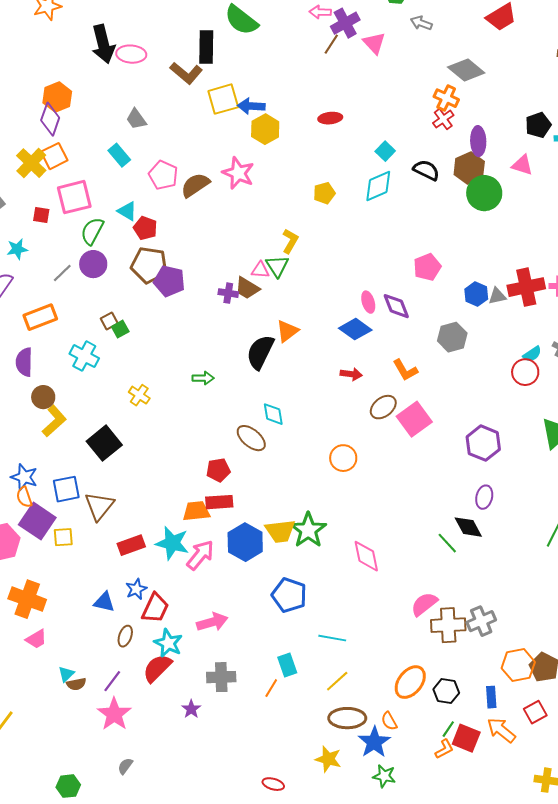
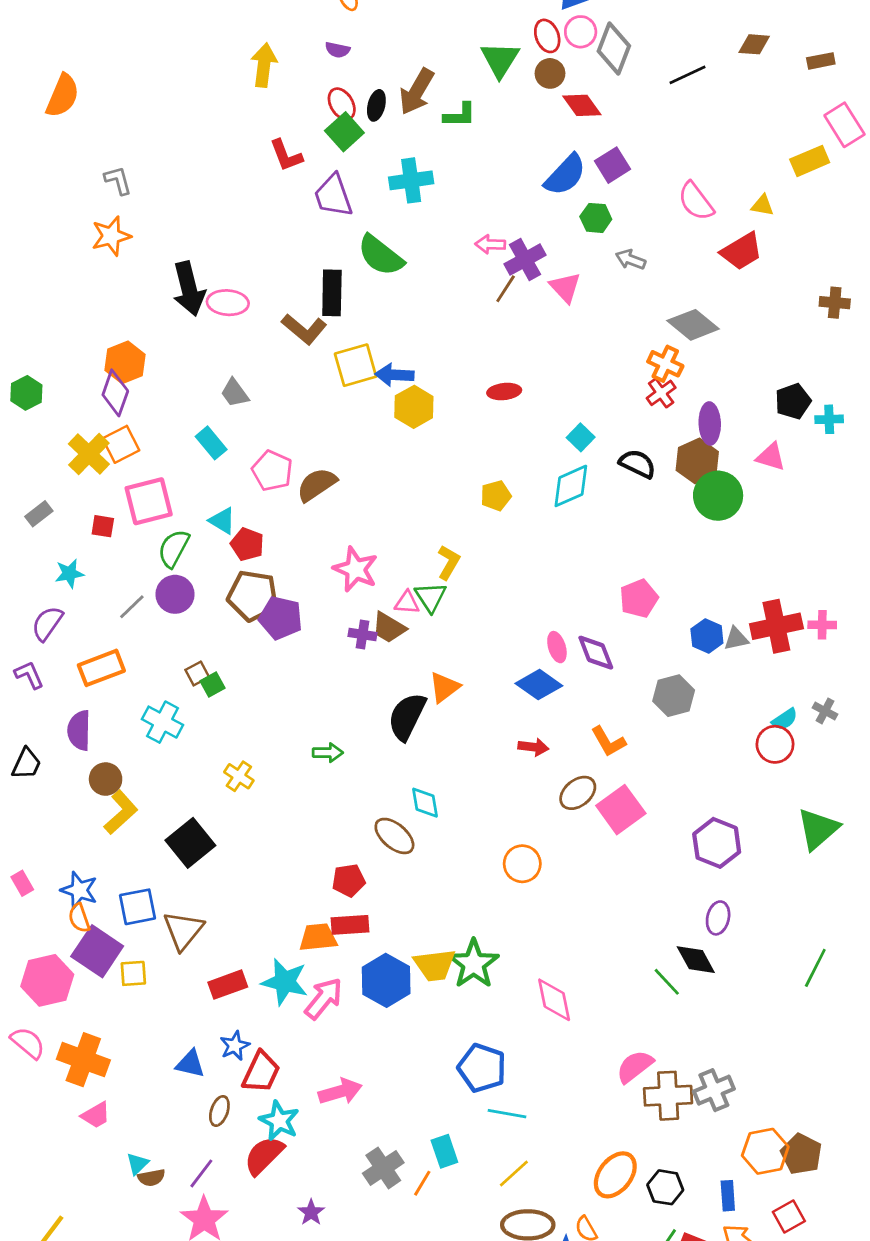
pink star: (238, 173) -> (356, 569), moved
blue pentagon: (289, 595) -> (482, 1068), moved
gray cross: (221, 677) -> (383, 1168), moved, turned -32

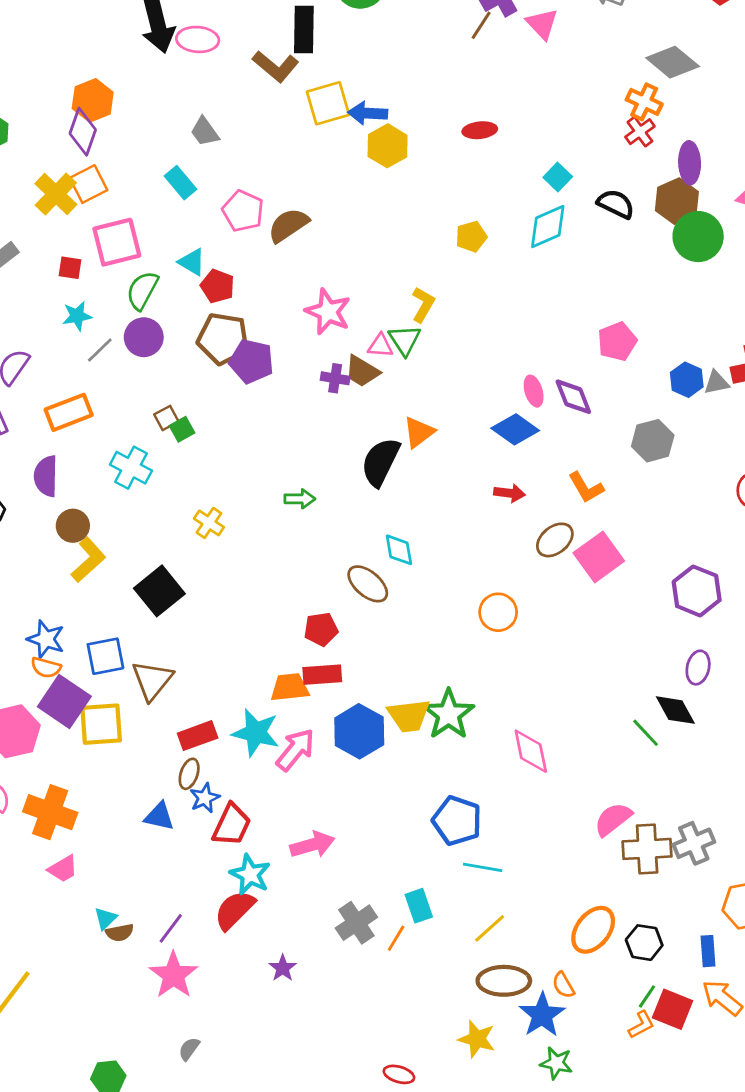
cyan star: (69, 573) -> (77, 316), moved
orange semicircle: (79, 918) -> (46, 668), turned -56
yellow square: (133, 973) -> (101, 724), size x1.6
brown ellipse: (219, 1111) -> (189, 774), moved

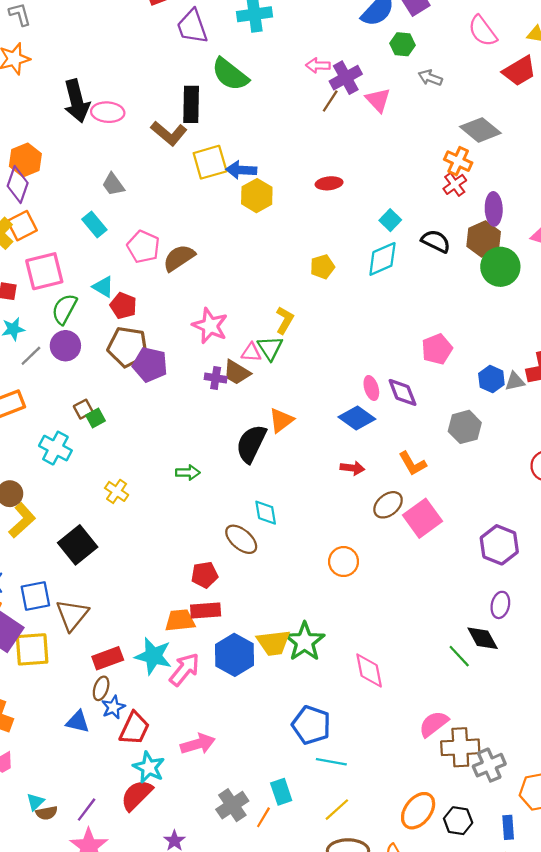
gray cross: (694, 843) -> (489, 765), moved

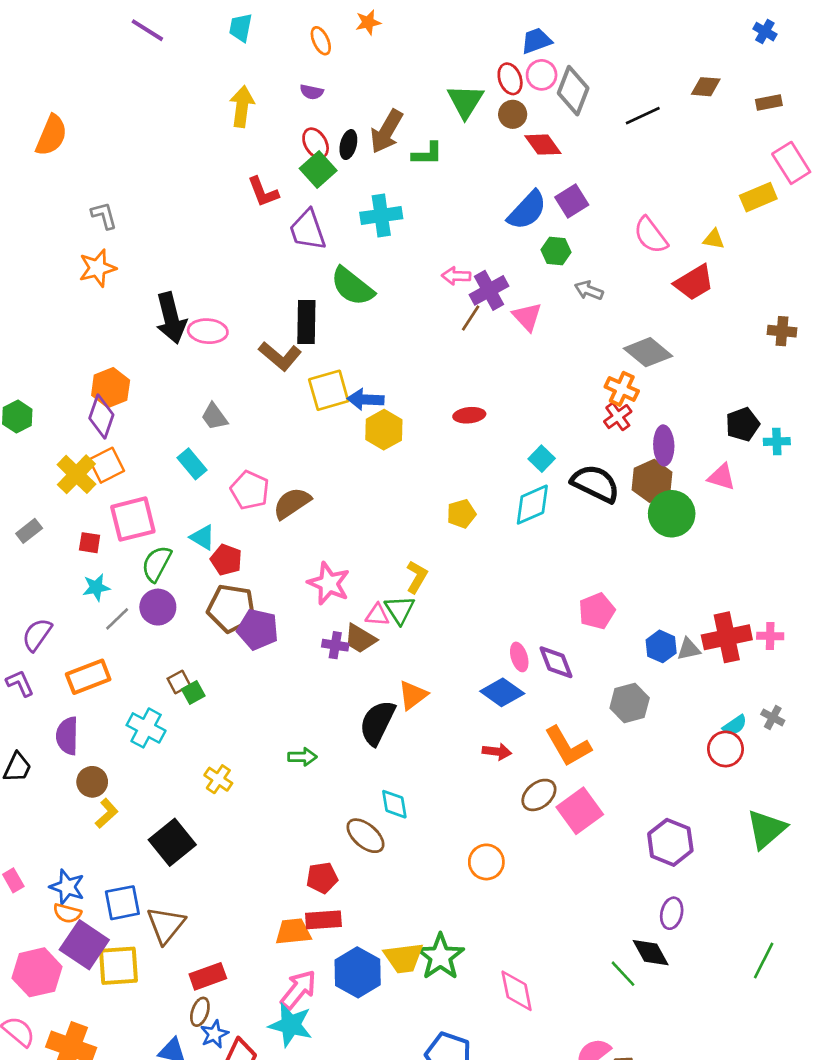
black semicircle: (436, 241) -> (595, 484), size x1.4
orange L-shape: (412, 464) -> (568, 746), size x1.4
yellow L-shape: (22, 520) -> (107, 813), size x0.7
cyan star: (153, 656) -> (291, 1025), moved

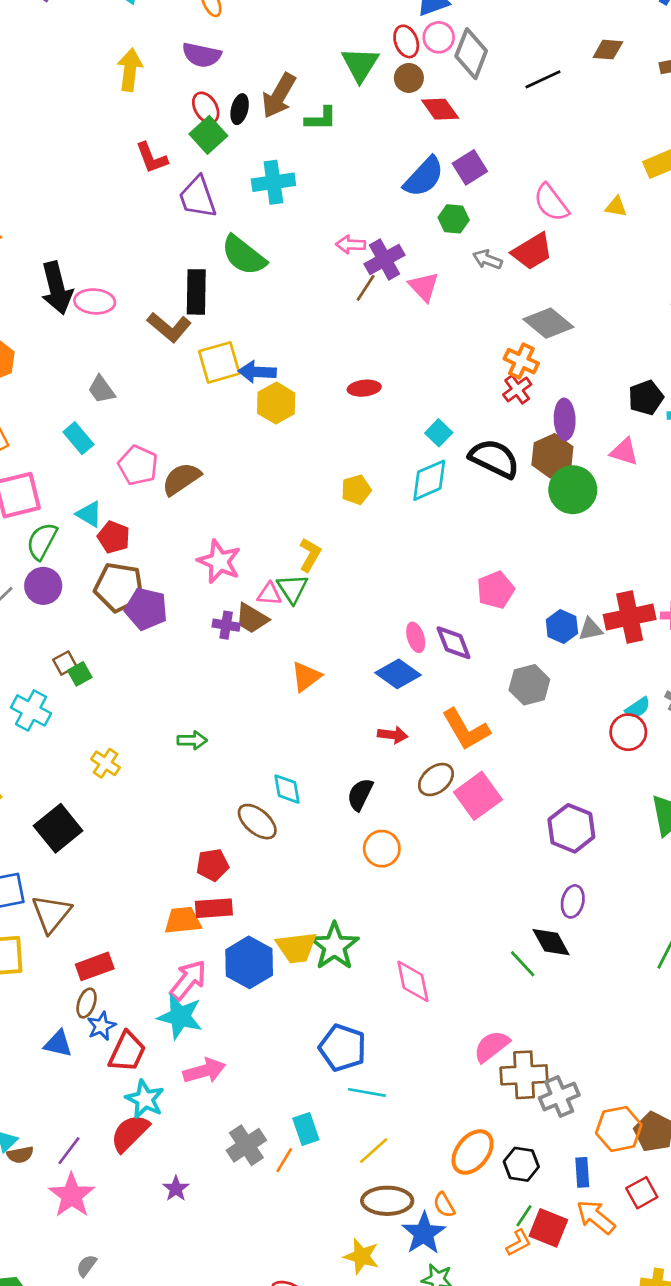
purple semicircle: (312, 92) -> (202, 55), size x1.6
red trapezoid: (694, 283) -> (532, 251), moved
black semicircle: (377, 723) -> (360, 794), moved, size x0.7

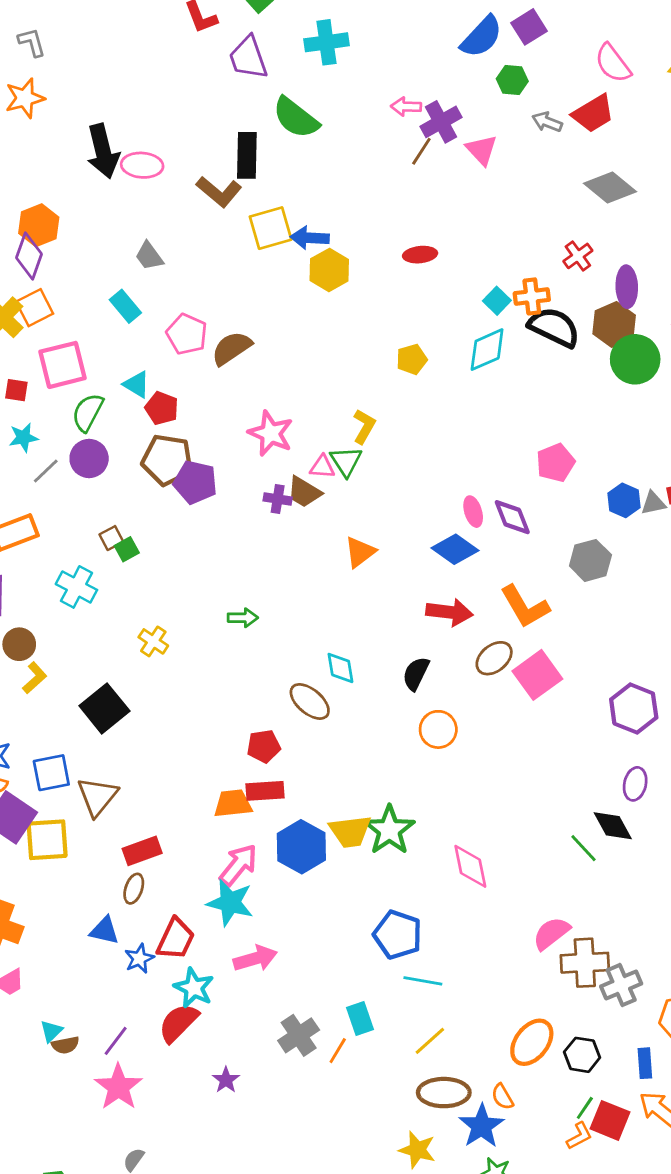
orange cross: (521, 361) -> (532, 296), moved, turned -32
red arrow: (393, 735) -> (449, 612), size x1.5
blue star: (101, 1026) -> (139, 958), moved

